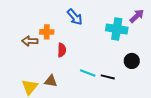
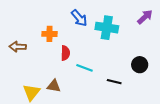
cyan cross: (117, 29) -> (107, 28), moved
brown arrow: (30, 41) -> (18, 47), moved
cyan line: (88, 73) -> (85, 68), moved

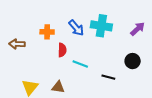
purple arrow: (145, 17) -> (138, 29), moved
blue arrow: (79, 18) -> (76, 28), moved
brown triangle: (54, 86) -> (58, 87), moved

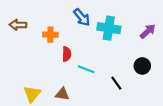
blue arrow: (76, 28) -> (82, 17), moved
brown arrow: (17, 44) -> (18, 25), moved
black line: (108, 77) -> (116, 83), turned 40

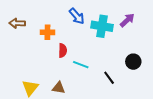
purple arrow: (148, 31) -> (127, 20), moved

